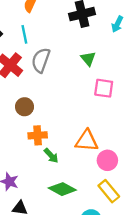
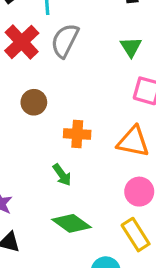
orange cross: (38, 135) -> (77, 134), moved
orange triangle: (87, 141) -> (133, 142), moved

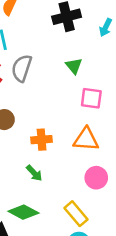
green diamond: (71, 223) -> (23, 212), moved
yellow rectangle: (136, 235) -> (76, 214), moved

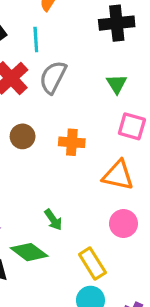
orange cross: (42, 140) -> (72, 142), moved
green arrow: (34, 173) -> (53, 220), moved

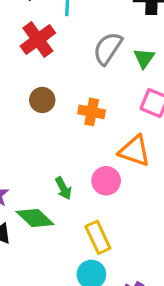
gray semicircle: (53, 77) -> (108, 48), moved
pink circle: (123, 224) -> (106, 181), moved

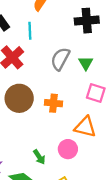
brown circle: (42, 100) -> (19, 98), size x1.6

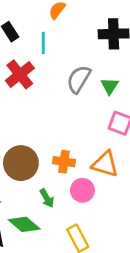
brown circle: (19, 98) -> (21, 163), moved
orange cross: (53, 103) -> (64, 162), moved

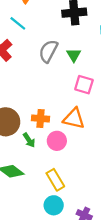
cyan line: (43, 43) -> (18, 23), turned -48
green arrow: (47, 198) -> (29, 140), moved

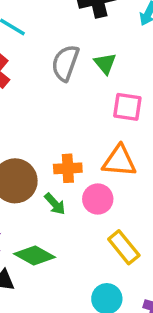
yellow rectangle: (55, 180) -> (124, 247), moved

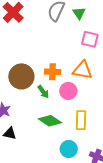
yellow rectangle: (124, 247) -> (81, 120), turned 36
green diamond: (34, 256) -> (50, 121), moved

